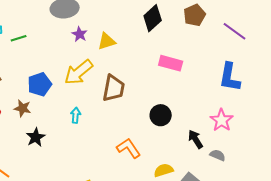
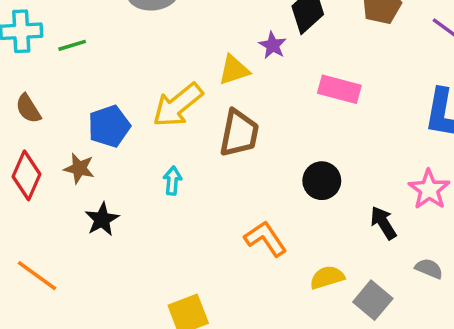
purple star: (80, 34) -> (273, 45), moved
yellow triangle: (107, 41) -> (234, 70), moved
gray semicircle: (218, 155) -> (429, 269), moved

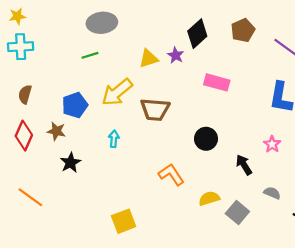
green line: (72, 45) -> (90, 55), moved
yellow triangle: (234, 70) -> (149, 59), moved
brown semicircle: (28, 109) -> (25, 94), turned 48
brown trapezoid: (239, 133) -> (155, 109), turned 84
pink star: (429, 189) -> (272, 144), size x0.7

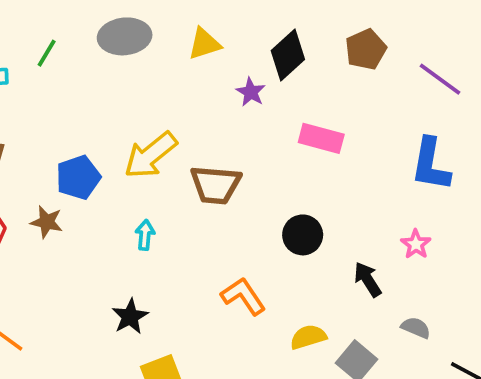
green line: (90, 55) -> (47, 53), moved, turned -42
yellow triangle: (149, 59) -> (204, 44), moved
black star: (70, 163) -> (130, 317), moved

